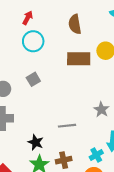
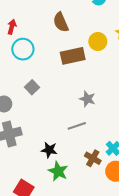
gray star: (101, 110) -> (87, 99), moved
brown cross: (64, 160) -> (93, 158), moved, turned -35

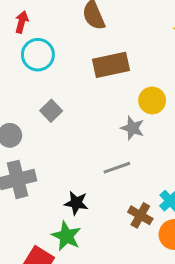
yellow circle: (98, 41) -> (152, 100), moved
green star: (58, 171) -> (66, 236), moved

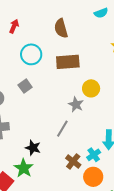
cyan circle: (38, 55) -> (31, 54), moved
gray line: (117, 168) -> (62, 129), turned -48

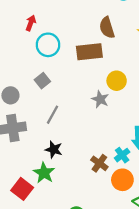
red arrow: (14, 26) -> (31, 23), moved
brown semicircle: (61, 28) -> (107, 28), moved
gray line: (62, 129) -> (53, 115), moved

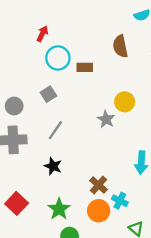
brown rectangle: (89, 52) -> (85, 67), moved, size x0.6
cyan cross: (122, 155) -> (120, 201), moved, turned -32
green star: (44, 173) -> (59, 209), moved
orange circle: (122, 180) -> (99, 211), moved

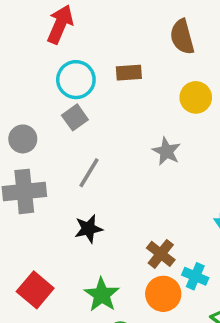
red arrow: (42, 34) -> (60, 24), size x1.5
cyan circle: (58, 58) -> (76, 80), moved
yellow circle: (125, 102) -> (196, 97), moved
black star: (53, 166) -> (88, 229), turned -30

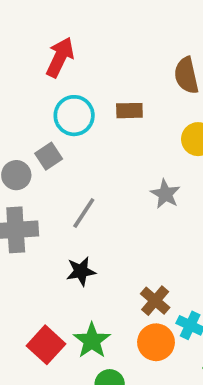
gray square: (75, 117) -> (49, 156), moved
red square: (35, 290) -> (46, 345), moved

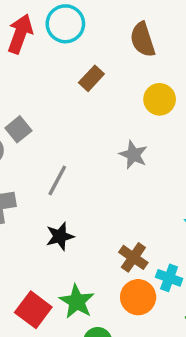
brown rectangle: (129, 111) -> (91, 78), turned -40
cyan circle: (74, 116) -> (65, 24), moved

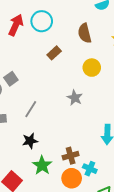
brown cross: (133, 257) -> (71, 156), turned 35
green star: (77, 301) -> (42, 165), moved

